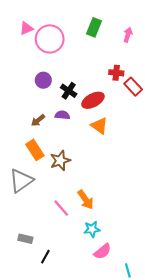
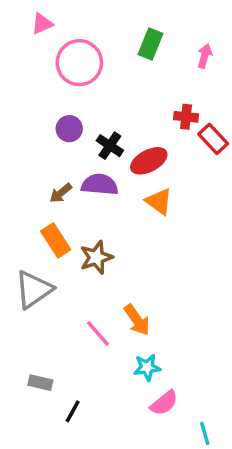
pink triangle: (26, 28) -> (42, 24), moved
purple semicircle: (62, 115) -> (100, 185), size x1.5

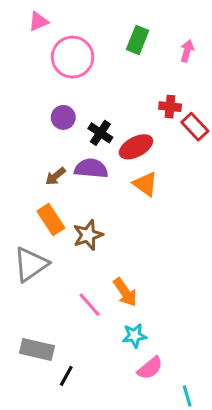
gray rectangle: (40, 383) -> (37, 350), size x1.5

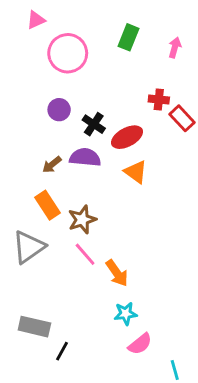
pink line: (90, 305) -> (85, 254), moved

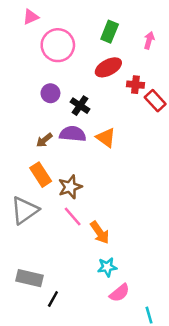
red ellipse: (127, 137) -> (108, 67), moved
orange triangle: (136, 172) -> (106, 138), moved

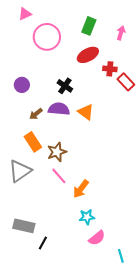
purple circle: (50, 93) -> (22, 85), moved
orange arrow: (100, 233) -> (81, 189), turned 72

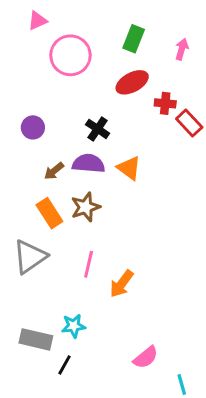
brown star: (57, 152) -> (86, 207), moved
pink line: (59, 176) -> (89, 264), turned 54
cyan star: (87, 217) -> (73, 326), moved

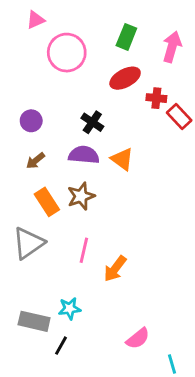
pink arrow: (182, 49) -> (172, 47), size x1.5
brown arrow: (54, 171) -> (35, 161), moved

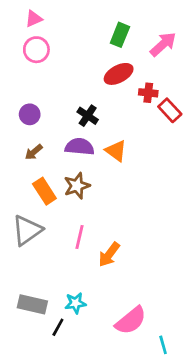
pink arrow: (172, 47) -> (163, 44), turned 32
pink circle: (67, 53) -> (36, 50), moved, size x0.7
cyan star: (70, 309) -> (75, 303), moved
pink semicircle: (138, 338) -> (131, 321), size x1.4

